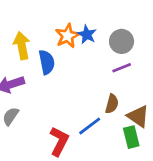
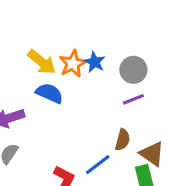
yellow arrow: (22, 46) -> (42, 62), moved, turned 140
blue semicircle: (47, 62) -> (49, 93), turned -55

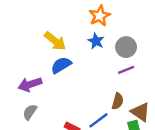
orange star: (73, 64) -> (100, 16), moved
blue semicircle: (49, 93) -> (61, 65), turned -55

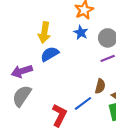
yellow arrow: (55, 41) -> (44, 33), turned 60
gray semicircle: (30, 112) -> (22, 96), size x1.5

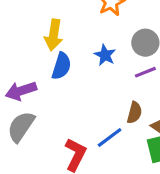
blue star: (81, 33) -> (105, 55), moved
blue semicircle: (50, 54) -> (61, 66), turned 138

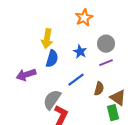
gray semicircle: (21, 127) -> (52, 100), moved
blue line: (110, 138) -> (76, 80), moved

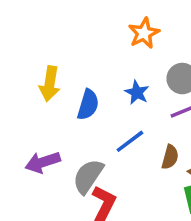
yellow arrow: (47, 39) -> (50, 84), moved
purple arrow: (26, 75) -> (43, 162), moved

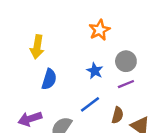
yellow arrow: (50, 84) -> (37, 47), moved
blue semicircle: (88, 105) -> (49, 79), moved

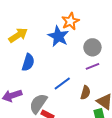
yellow arrow: (37, 47) -> (18, 35), turned -132
blue star: (95, 71) -> (58, 36), moved, size x1.5

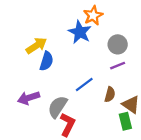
yellow arrow: (18, 35) -> (36, 46), moved

